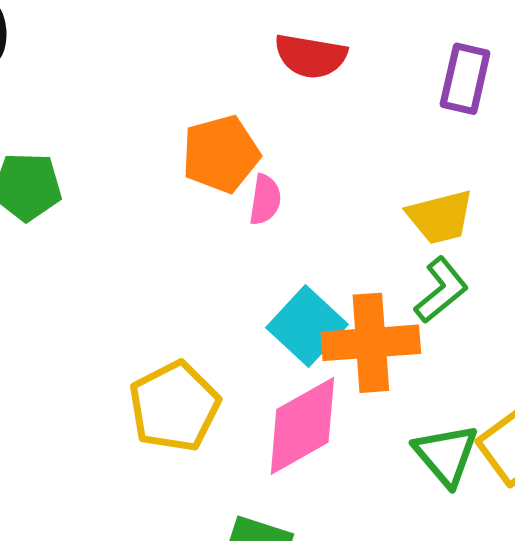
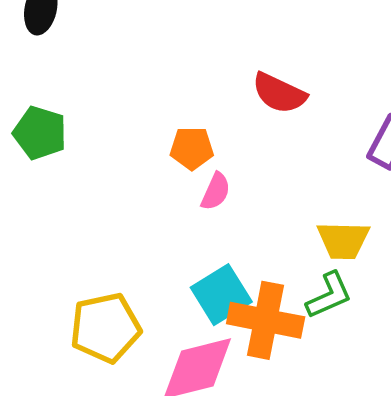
orange pentagon: (221, 154) -> (192, 148), size x0.7

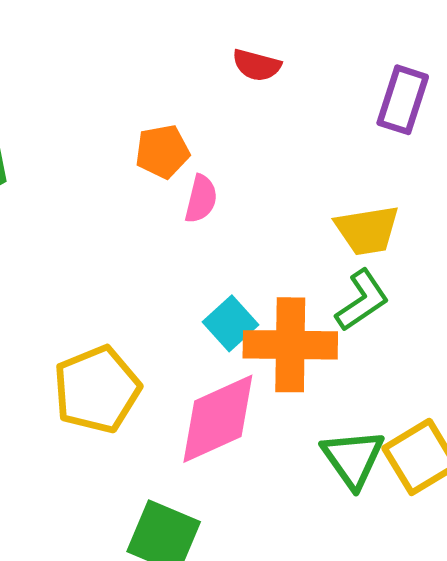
red semicircle: (279, 93) -> (257, 65), size x0.7
cyan square: (221, 295) -> (231, 323), size x0.7

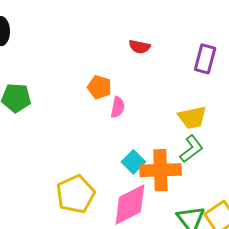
orange pentagon: (162, 152) -> (99, 87), turned 30

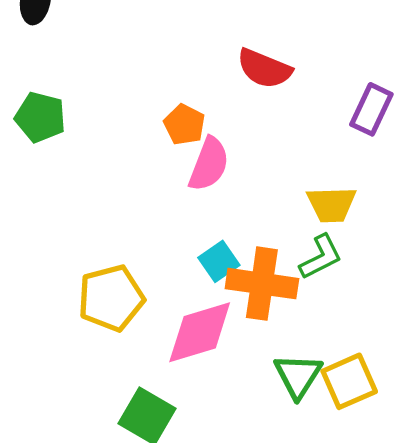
red semicircle: (139, 47) -> (264, 69), size x1.5
pink semicircle: (118, 107) -> (209, 164), size x1.5

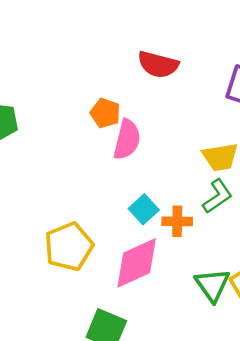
orange cross: (262, 284) -> (177, 221), size x0.6

